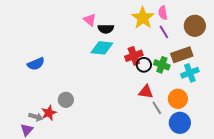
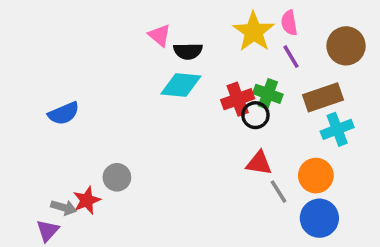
green cross: (162, 65) -> (268, 94), moved

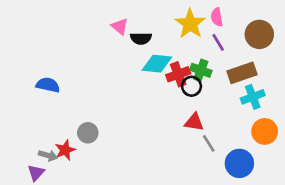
cyan diamond: (181, 85) -> (157, 64), moved
blue semicircle: (64, 113) -> (48, 85), turned -145
orange circle: (316, 176) -> (265, 131), moved

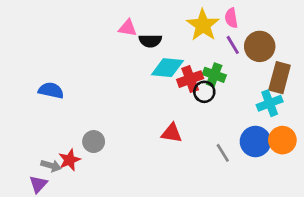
pink triangle: (120, 26) -> (128, 28), turned -30
brown circle: (259, 34) -> (260, 46), moved
brown rectangle: (242, 73) -> (280, 78), moved, turned -56
red triangle: (194, 122) -> (172, 133), moved
blue circle: (239, 163) -> (255, 142), moved

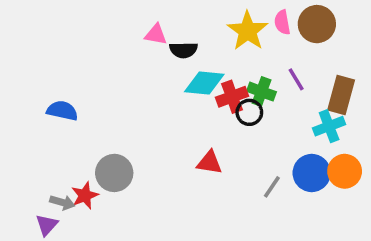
purple line: (233, 45) -> (296, 79), moved
brown circle: (260, 46) -> (317, 24), moved
gray circle: (94, 142) -> (114, 173), size x1.4
gray line: (223, 153) -> (272, 187), turned 66

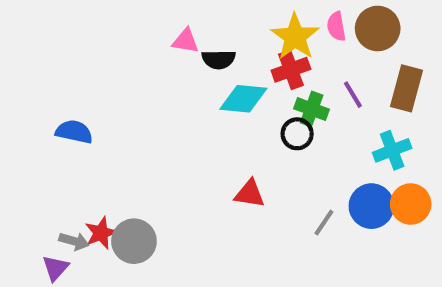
brown rectangle: (341, 95) -> (407, 88), moved
red cross: (232, 97) -> (291, 70), moved
gray circle: (114, 173) -> (134, 241), moved

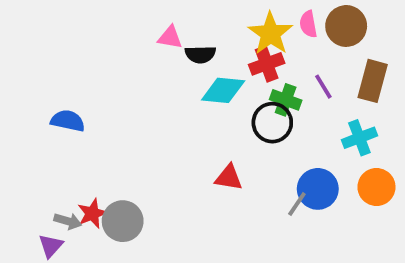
black circle: (297, 134) -> (272, 123), size x1.4
blue circle: (371, 206) -> (318, 189), moved

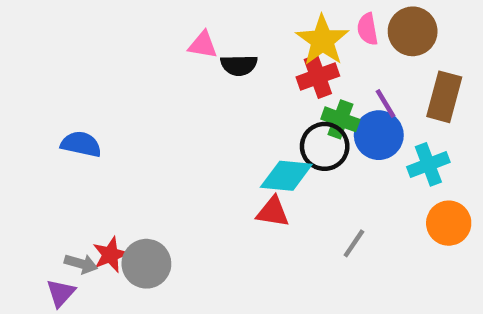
cyan diamond: (223, 90) -> (286, 176), moved
blue circle: (318, 189) -> (379, 135), moved

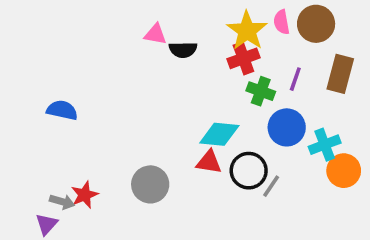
purple line: (386, 104) -> (295, 79), turned 50
blue circle: (379, 135) -> (287, 127), moved
black circle: (325, 146) -> (249, 171), moved
cyan cross: (428, 164) -> (325, 145), moved
gray circle: (146, 264) -> (150, 184), moved

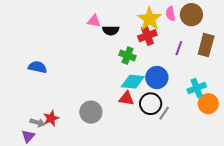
green cross: (261, 91) -> (128, 56), moved
blue circle: (287, 127) -> (157, 78), moved

